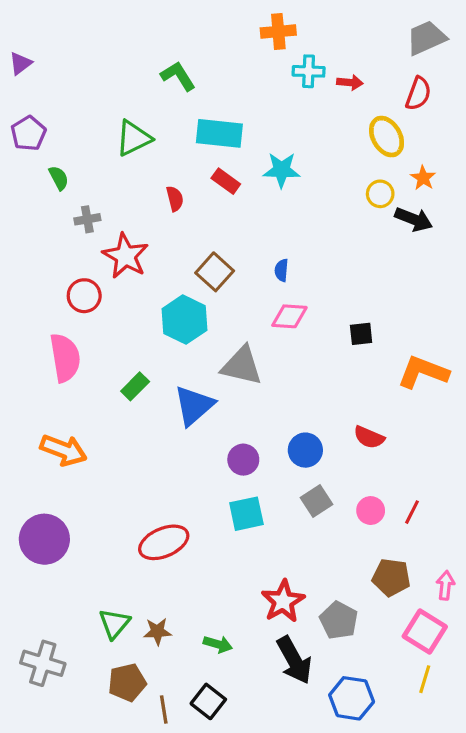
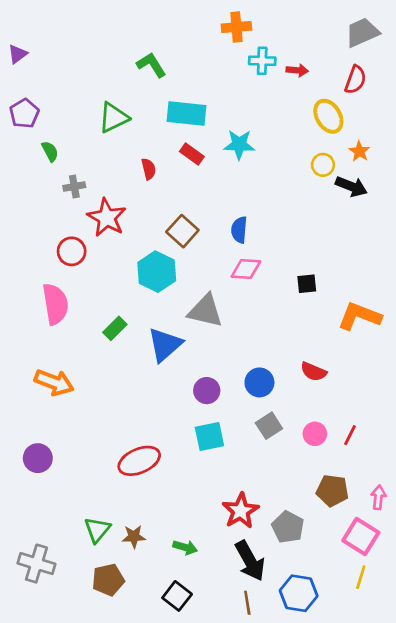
blue semicircle: (281, 270) -> (239, 230), size x1.4
purple circle: (44, 539) -> (38, 458), size x0.7
brown line: (164, 709) -> (247, 603), moved

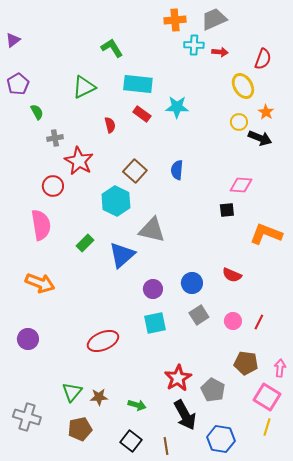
gray trapezoid: (362, 32) -> (214, 19), moved
pink diamond: (246, 269) -> (241, 185), moved
brown line: (247, 603) -> (166, 446), moved

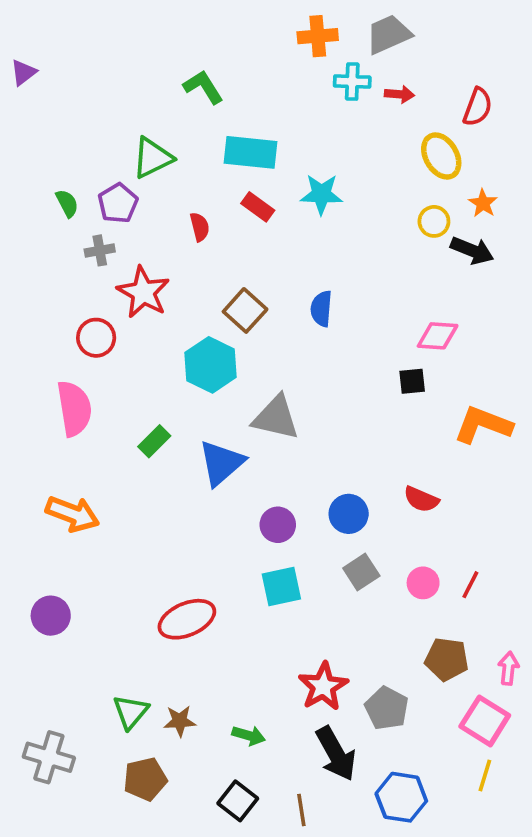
purple pentagon: (18, 84) -> (118, 203), moved

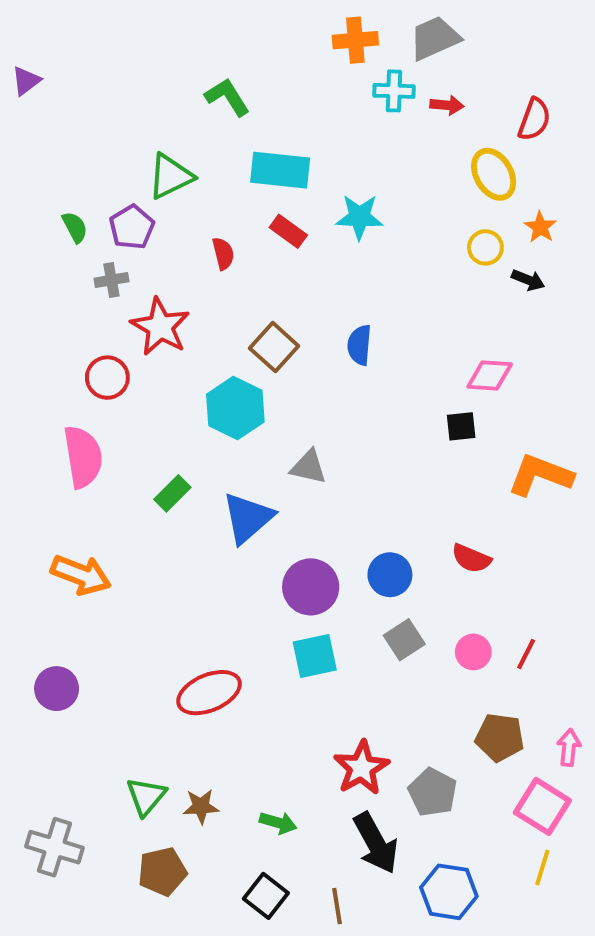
black arrow: (472, 250) -> (528, 280), size x0.7
gray triangle: (276, 418) -> (309, 467), size x0.7
purple circle: (278, 525) -> (311, 587), size x1.4

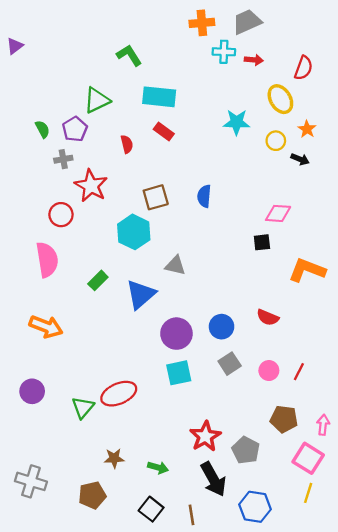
cyan star: (359, 217) -> (237, 122), moved
brown square: (274, 347) -> (156, 197), turned 32
green triangle: (146, 796) -> (83, 407), moved

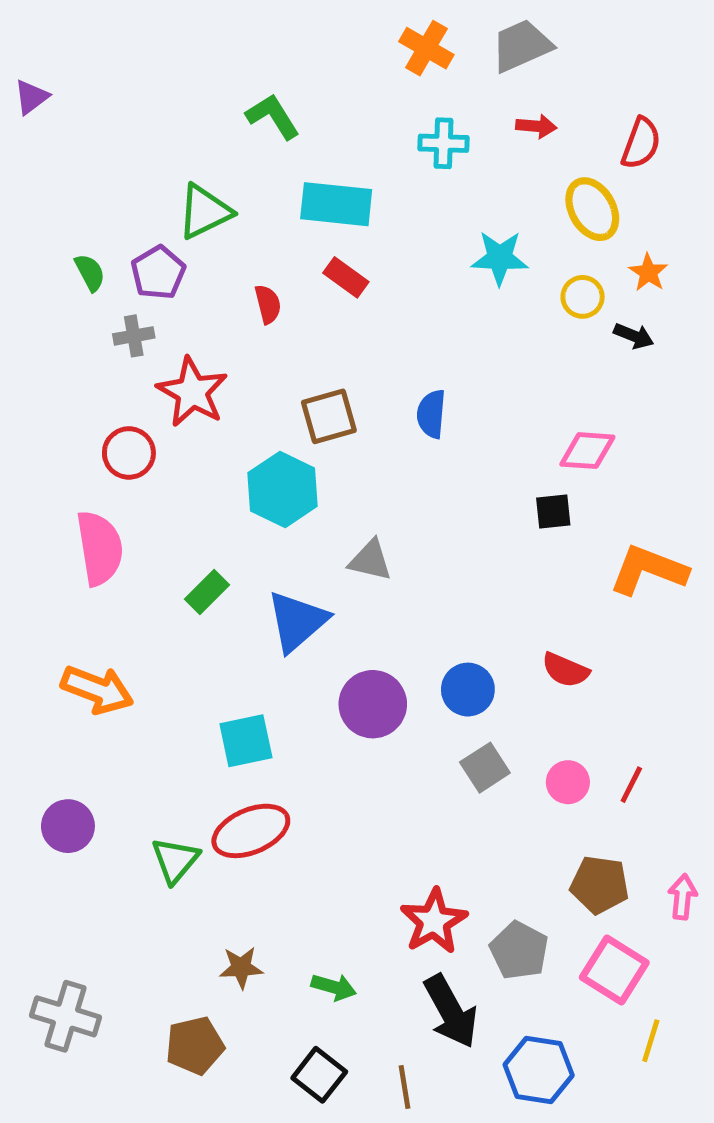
orange cross: (202, 23) -> (426, 48), turned 35
cyan cross: (224, 52) -> (444, 143), moved
cyan square: (179, 373) -> (246, 741), moved
pink square: (308, 458) -> (614, 970), moved

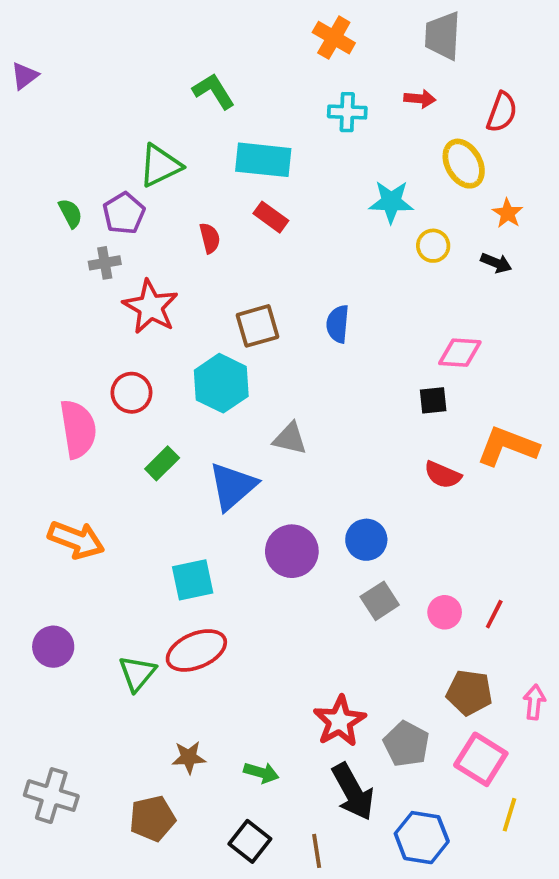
gray trapezoid: (522, 46) -> (443, 36), moved, turned -63
yellow circle: (583, 297) -> (433, 246), moved
red circle: (129, 453) -> (131, 393), moved
red semicircle: (565, 670) -> (443, 475), moved

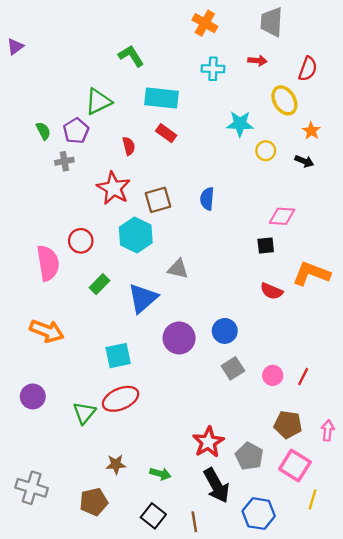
red star: (151, 307) -> (114, 188), moved

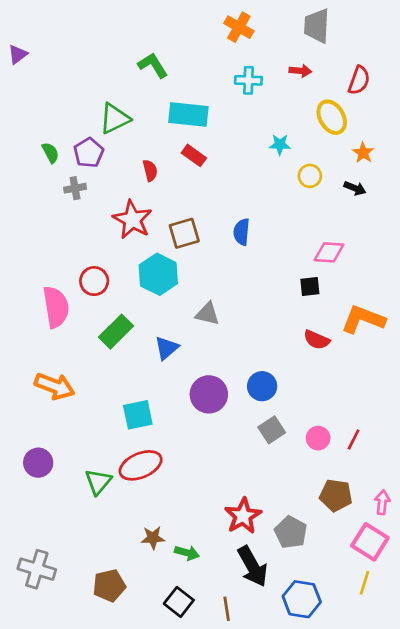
cyan star: (240, 124) -> (280, 145), size x0.7
green rectangle: (99, 284) -> (116, 332), size x1.4
blue triangle: (143, 298) -> (167, 348), size x0.7
brown star: (116, 464) -> (153, 538), moved
pink square: (295, 466) -> (370, 542), moved

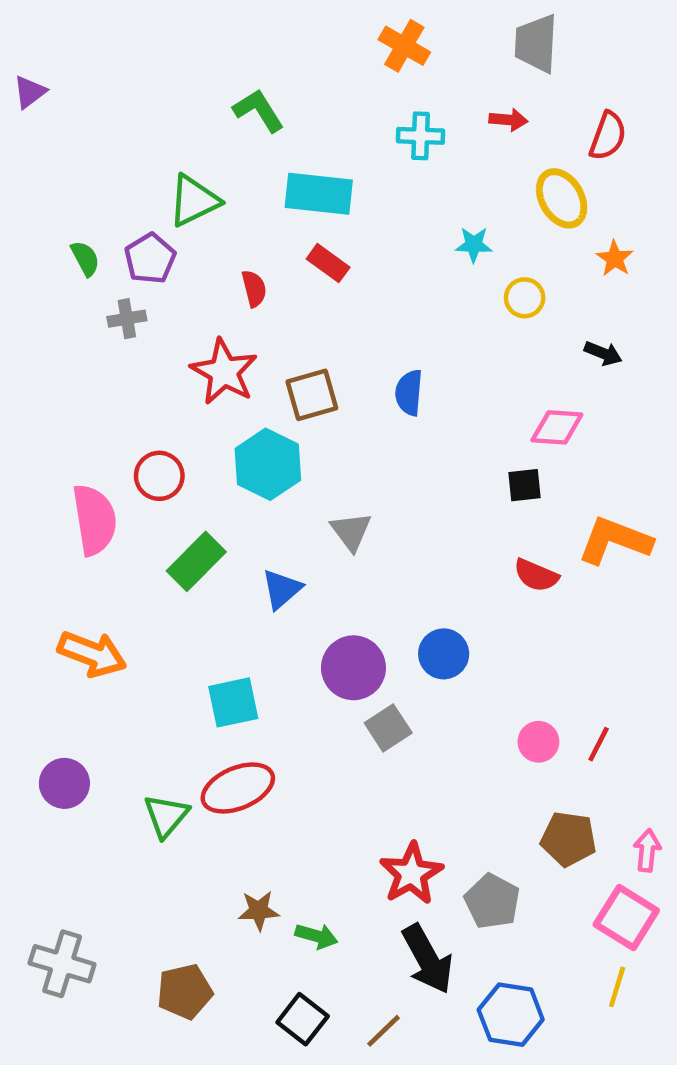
black arrow: (355, 188) -> (603, 353), moved
gray triangle: (207, 314) -> (351, 531), turned 40
gray square: (272, 430) -> (388, 728), moved
brown line: (227, 609) -> (384, 1031), turned 55

